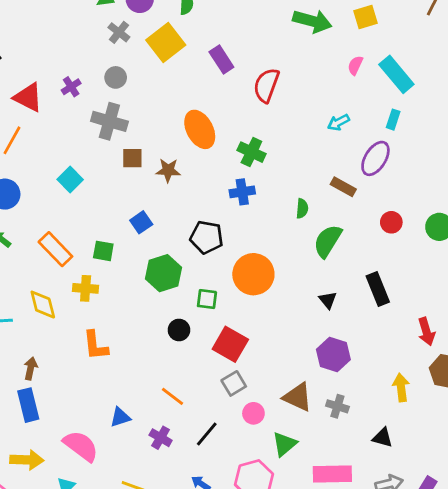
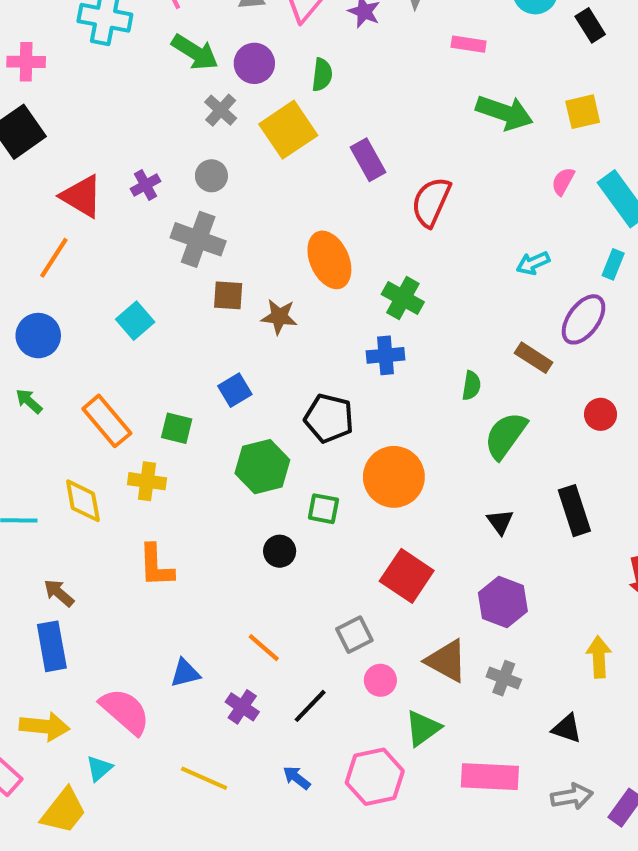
red square: (230, 344) -> (407, 576), moved
brown arrow: (31, 368) -> (59, 593), turned -65

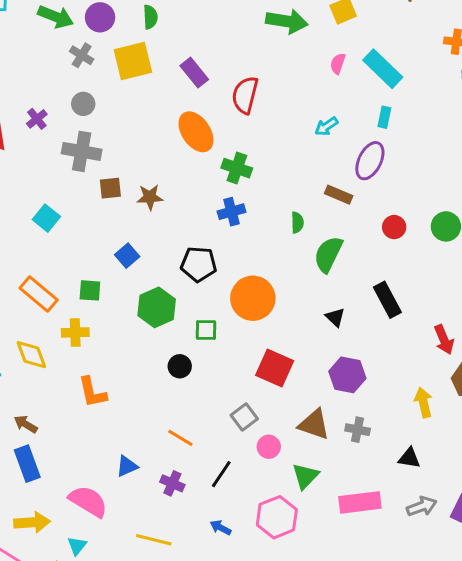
yellow square: (288, 130) -> (133, 61), turned 30
orange ellipse: (329, 260) -> (196, 132), moved

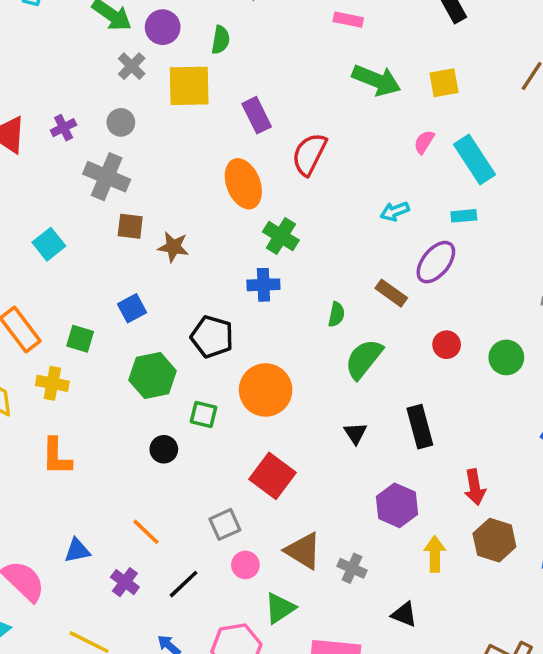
cyan rectangle: (384, 117) -> (464, 216), turned 60
purple hexagon: (347, 375) -> (397, 505), moved

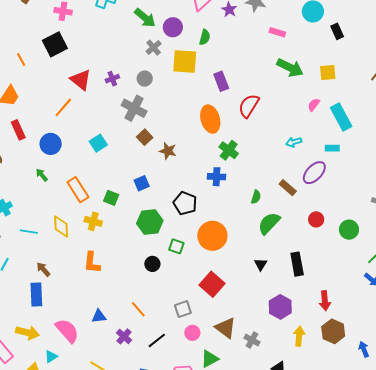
brown square: (130, 226) -> (145, 137), turned 35

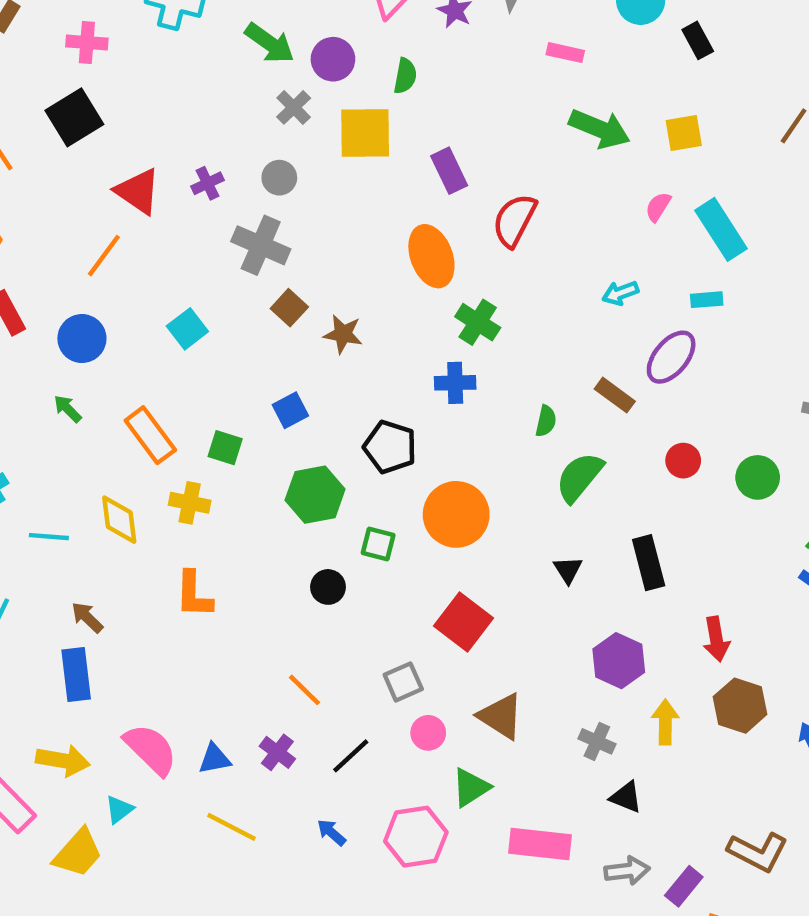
blue triangle: (99, 316) -> (215, 759), moved
gray cross: (252, 340) -> (597, 741), moved

